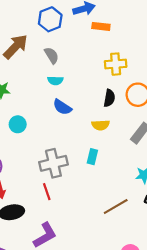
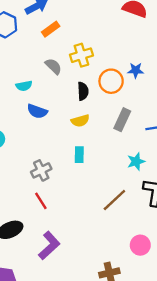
orange rectangle: (101, 26) -> (51, 29), moved, turned -30
gray semicircle: (52, 55) -> (53, 66), moved
gray cross: (53, 163) -> (41, 170), size x0.7

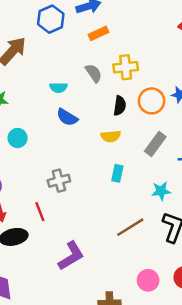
cyan rectangle: (79, 155) -> (117, 173), moved
red line: (41, 201) -> (40, 212), moved
purple L-shape: (49, 246) -> (71, 256), moved

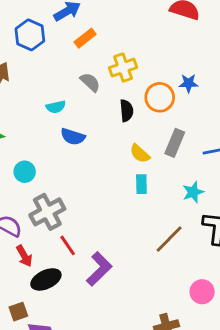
yellow semicircle: (111, 136) -> (140, 154), moved, turned 60
gray cross: (59, 181) -> (47, 212), moved, size x1.4
purple L-shape: (71, 256) -> (99, 269), moved

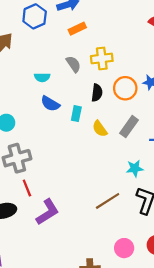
cyan rectangle: (141, 184) -> (76, 114), moved

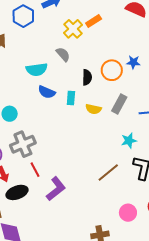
orange rectangle: (77, 29) -> (94, 21), moved
yellow cross: (102, 58) -> (73, 29), moved, turned -30
cyan semicircle: (42, 77) -> (37, 69), size x1.5
yellow semicircle: (100, 129) -> (93, 109), turned -35

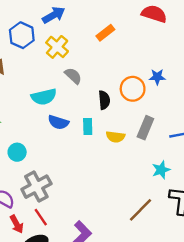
yellow cross: (73, 29) -> (57, 47), moved
red line: (35, 170) -> (41, 217), moved

